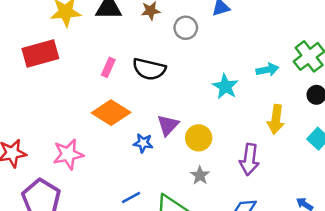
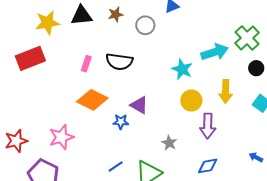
cyan arrow: (267, 70) -> (215, 52), size x1.5
purple triangle: (168, 125) -> (139, 105), turned -36
yellow circle: (199, 138) -> (191, 100), moved

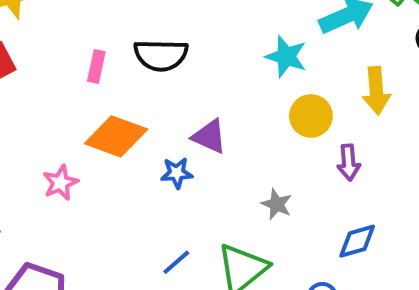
purple arrow: (208, 126) -> (349, 162), size x0.7
pink star: (61, 137) -> (60, 183), moved, size x0.7

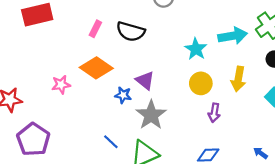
gray star: (277, 204) -> (151, 115), moved, size x1.8
blue line: (176, 262) -> (111, 142), turned 70

